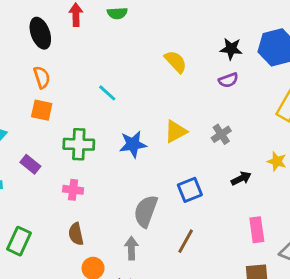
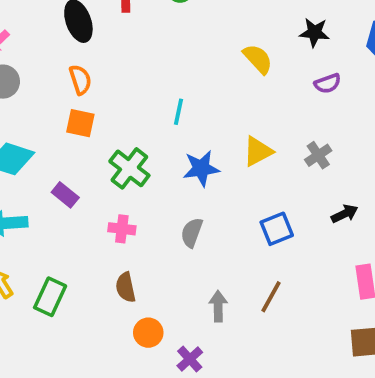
black star: (231, 49) -> (314, 32), moved
cyan line: (107, 93) -> (178, 112), moved, turned 60
green cross: (79, 144) -> (129, 168), turned 36
gray semicircle: (146, 211) -> (192, 233), moved, size x0.7
gray arrow: (131, 248) -> (218, 306), moved

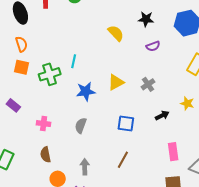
green cross: (129, 168) -> (50, 74), moved, turned 35
blue square: (277, 229) -> (126, 124), turned 30
gray arrow: (218, 306) -> (85, 167), moved

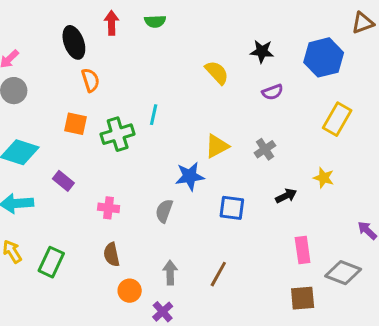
orange semicircle: (21, 44) -> (90, 80), moved
blue star: (86, 91) -> (190, 176), moved
brown line: (123, 160) -> (218, 274), moved

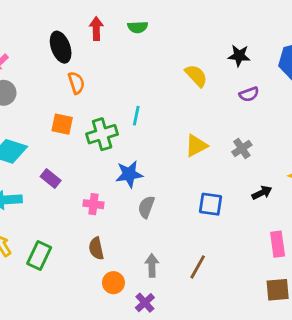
blue star: (190, 176) -> (129, 174), moved

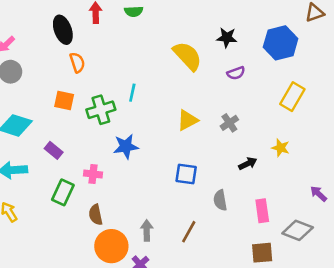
yellow semicircle: (196, 76) -> (187, 56), size x1.4
blue square: (210, 204) -> (186, 174), moved
gray semicircle: (146, 207) -> (220, 200), moved, turned -30
green rectangle: (39, 256) -> (63, 192), moved
orange circle: (113, 283) -> (111, 246), size x1.6

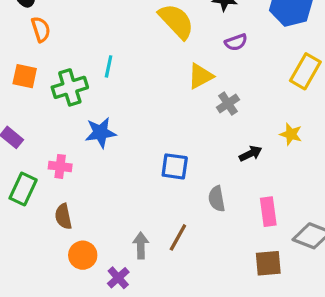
yellow triangle: (187, 120) -> (201, 76), moved
gray arrow: (147, 230) -> (141, 246), moved
orange circle: (111, 246) -> (83, 255), size x0.7

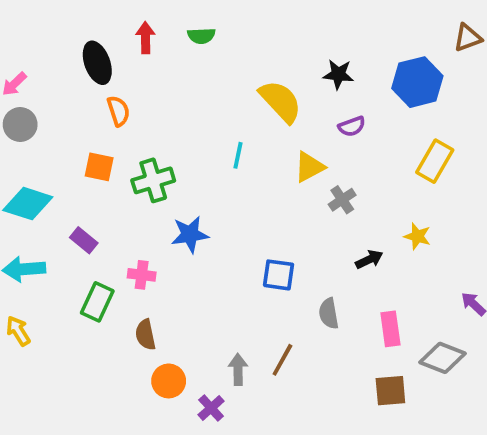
cyan line: (109, 66) -> (238, 155), moved

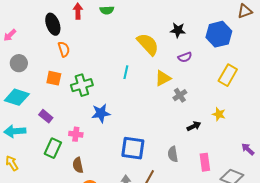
gray circle: (20, 124) -> (19, 63), moved
blue square: (279, 275) -> (133, 148), moved, size x1.4

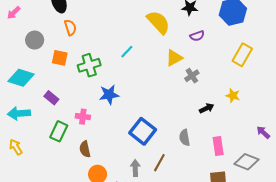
gray circle: (19, 63) -> (35, 40), moved
cyan line: (126, 72) -> (127, 52), moved, turned 32
blue square: (133, 148) -> (143, 131), turned 30

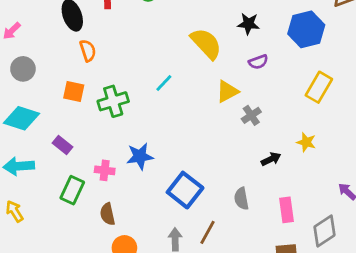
gray circle: (35, 40) -> (23, 69), moved
blue star: (109, 95) -> (140, 156), moved
gray diamond: (246, 162) -> (325, 231), turned -55

